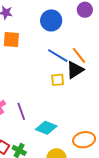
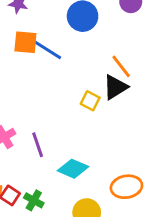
blue line: (58, 56) -> (47, 50), moved
yellow square: (58, 80) -> (90, 101), turned 32

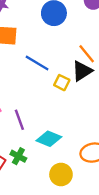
blue line: (47, 50) -> (37, 63), moved
green cross: (34, 200) -> (18, 156), moved

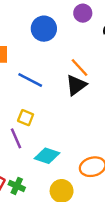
yellow square: (62, 83) -> (26, 118), moved
green cross: (18, 156) -> (17, 186), moved

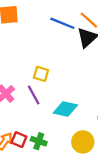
blue line: (30, 80) -> (62, 23), moved

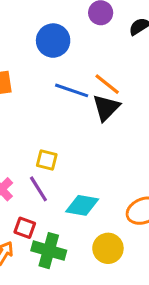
red square: (19, 140) -> (25, 228), moved
green cross: (39, 141) -> (49, 251), size x1.5

